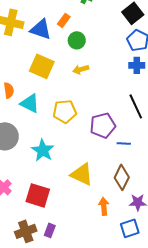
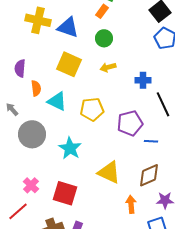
orange rectangle: (64, 20) -> (102, 11), moved
blue cross: (137, 65) -> (143, 80), moved
brown diamond: (122, 177) -> (149, 175), turned 40

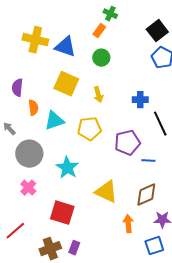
yellow arrow: (108, 67) -> (98, 95), moved, turned -91
cyan triangle: (57, 101) -> (54, 121), turned -45
pink cross: (31, 185) -> (28, 188), moved

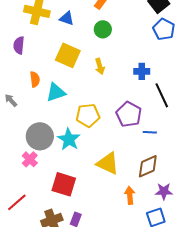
blue triangle: (65, 47) -> (67, 18), size x0.7
purple semicircle: (17, 88) -> (19, 45), moved
yellow pentagon: (89, 129) -> (88, 115), moved
purple pentagon: (127, 143) -> (129, 114), turned -30
gray circle: (29, 154) -> (40, 136), moved

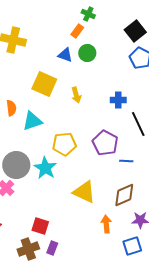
blue triangle: (67, 18) -> (65, 55), moved
green circle: (103, 29) -> (87, 53), moved
red square: (64, 184) -> (40, 226), moved, size x0.7

